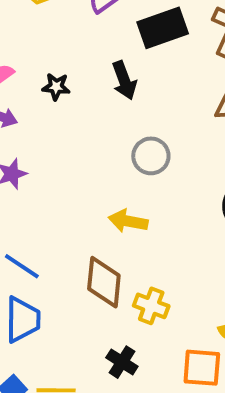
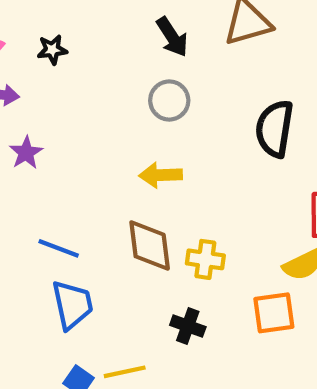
black arrow: (124, 80) -> (172, 37), moved

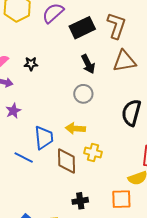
yellow cross: (205, 259) -> (93, 152), moved
blue trapezoid: (72, 305) -> (44, 138), moved
black cross: (188, 326) -> (80, 201), turned -35

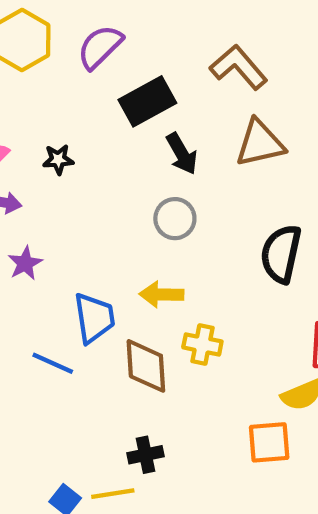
brown L-shape: (116, 26) -> (239, 67), turned -56
black rectangle: (82, 28) -> (147, 101), moved
black cross: (80, 201) -> (145, 455), moved

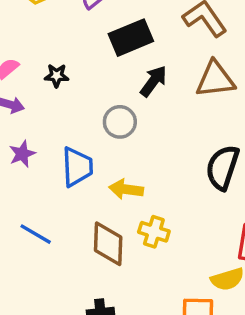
black arrow: (182, 154) -> (153, 81), turned -120
gray circle: (175, 219) -> (120, 122), moved
blue trapezoid: (94, 318) -> (77, 167), moved

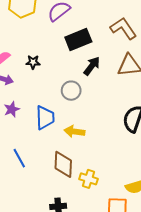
yellow cross: (154, 232) -> (88, 179), moved
blue line: (36, 234) -> (19, 158), turned 30

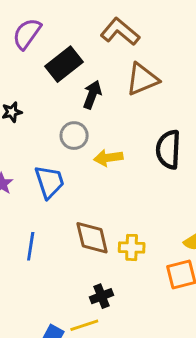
yellow arrow: (74, 131) -> (108, 158), moved
blue line: (19, 158) -> (31, 246), turned 54

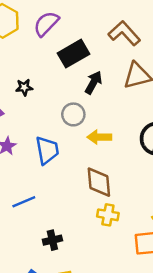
brown diamond: (92, 238) -> (99, 182), moved
blue line: (31, 246) -> (24, 202), turned 50
black cross: (102, 296) -> (52, 240), moved

